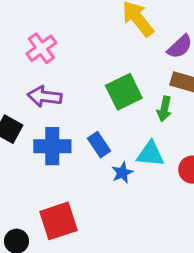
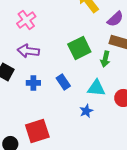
blue cross: (52, 146) -> (33, 83), size x0.6
blue star: (122, 173) -> (86, 111), moved

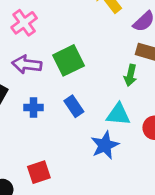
green square: (79, 48) -> (68, 60), moved
blue star: (86, 111) -> (105, 145), size x1.5
red square: (37, 131) -> (39, 172), size x0.7

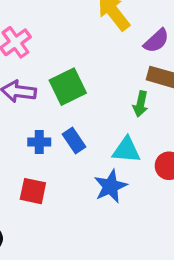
blue cross: (34, 108) -> (39, 142), moved
red square: (39, 172) -> (33, 191), moved, turned 30

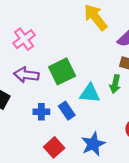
cyan triangle: (126, 150) -> (90, 93), moved
red square: (33, 191) -> (54, 147), moved, turned 36

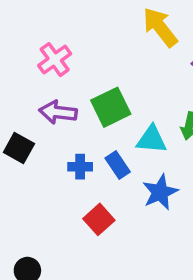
blue star: (93, 144) -> (160, 192), moved

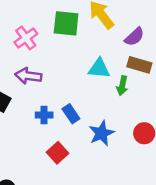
green square: (111, 107) -> (66, 23), moved, turned 32
cyan triangle: (152, 139) -> (99, 69), moved

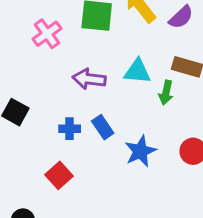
purple semicircle: (134, 37) -> (181, 17), moved
purple arrow: (28, 76) -> (89, 79), moved
red square: (58, 153) -> (59, 175), moved

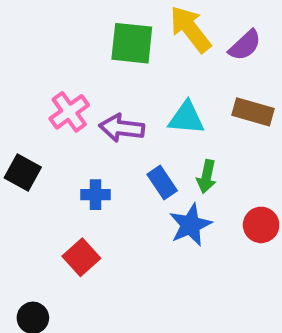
pink cross: (47, 34) -> (69, 112), moved
green arrow: (166, 92) -> (207, 176), moved
blue rectangle: (103, 127) -> (162, 183), moved

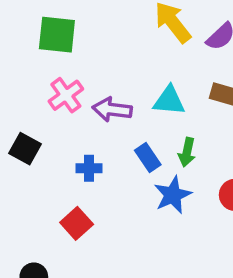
green square: (132, 43) -> (57, 35), moved

